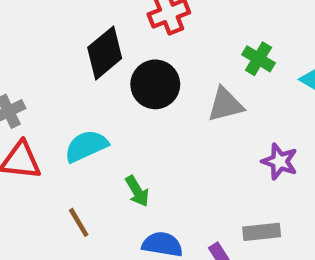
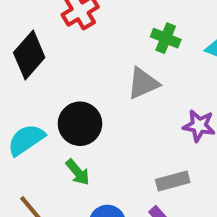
black circle: (155, 84) -> (80, 124), moved
gray rectangle: (262, 232) -> (173, 181), moved

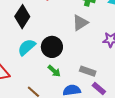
cyan semicircle: (26, 140) -> (27, 47), moved
gray rectangle: (173, 181) -> (88, 71), moved, turned 42

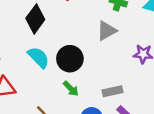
cyan semicircle: (27, 47) -> (38, 57), turned 84
gray rectangle: (88, 71) -> (112, 91), turned -35

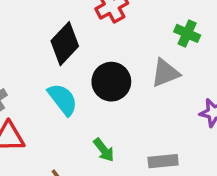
black circle: (70, 59) -> (111, 82), moved

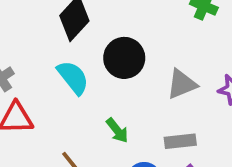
gray triangle: (165, 73) -> (182, 84), moved

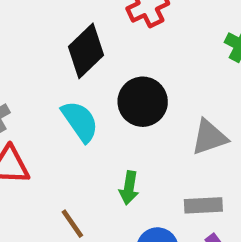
green arrow: (117, 130) -> (129, 188), turned 44

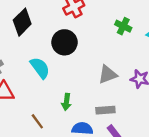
black diamond: (86, 51) -> (22, 22), moved
black circle: (143, 102) -> (64, 42), moved

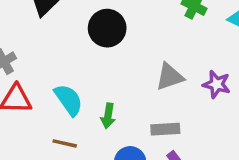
cyan semicircle: (40, 68) -> (69, 100), moved
brown line: (37, 121) -> (65, 143), turned -42

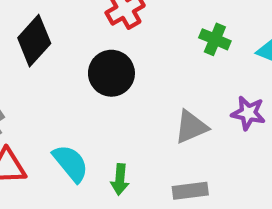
purple star: (217, 84) -> (248, 113), moved

